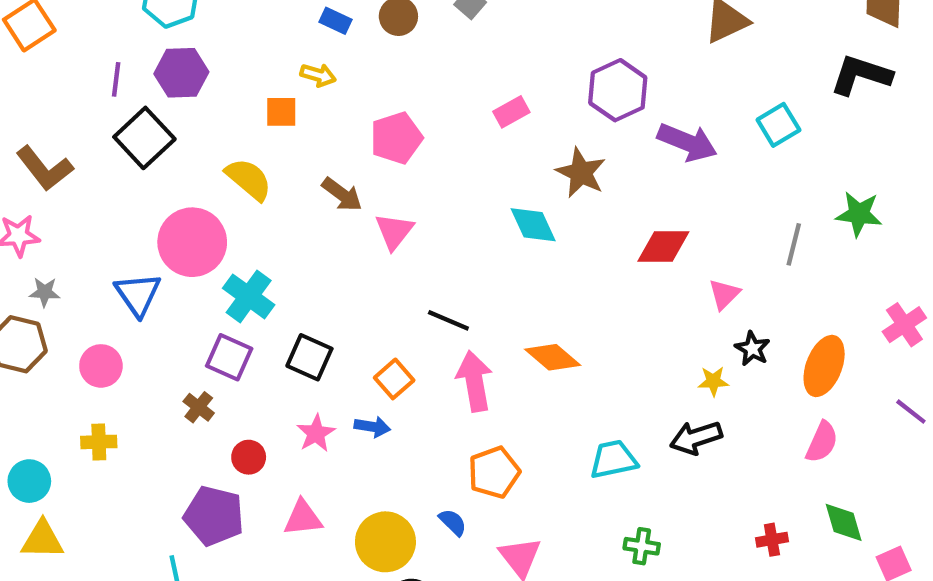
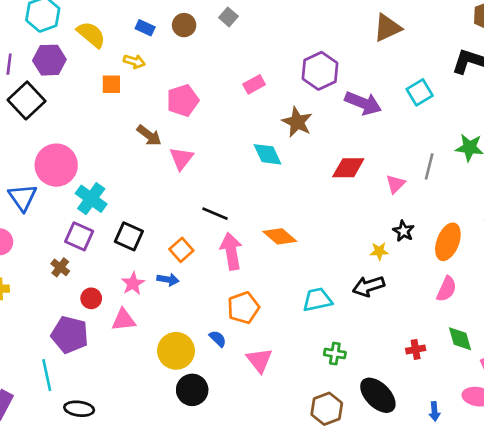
yellow semicircle: (249, 179) -> (91, 34), moved
pink triangle: (724, 294) -> (395, 184), moved
pink triangle: (303, 518) -> (124, 320), moved

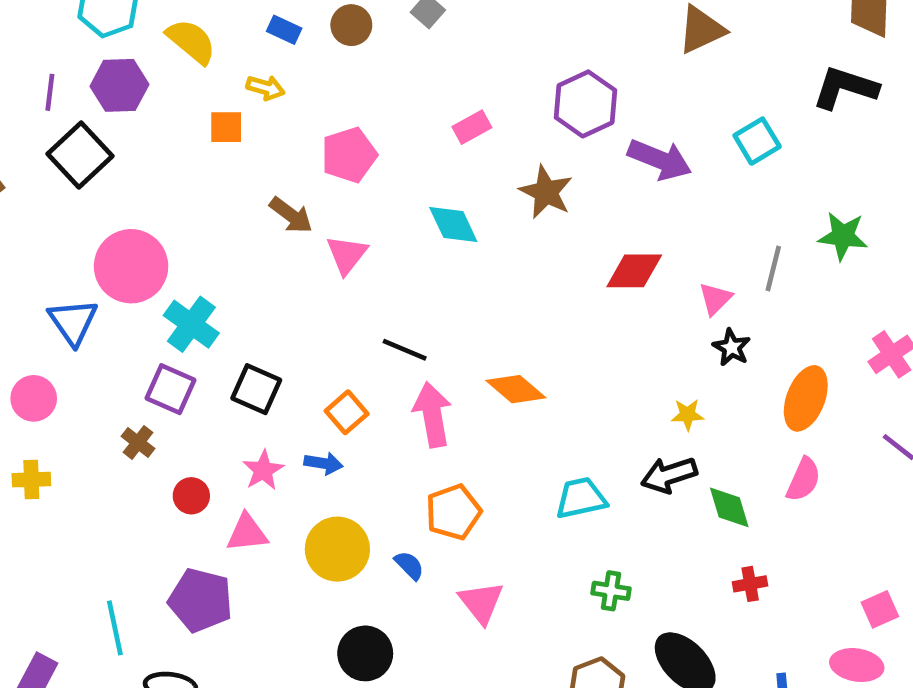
cyan diamond: (268, 154) -> (453, 224), moved
black star: (403, 231) -> (732, 347), moved
purple pentagon: (70, 335) -> (201, 600), moved
green diamond: (460, 339) -> (729, 507), moved
yellow circle: (176, 351) -> (337, 549), moved

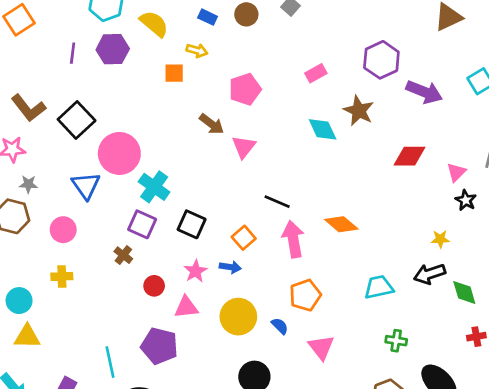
black square: (80, 155) -> (77, 120), moved
cyan diamond: (453, 224) -> (323, 129), moved

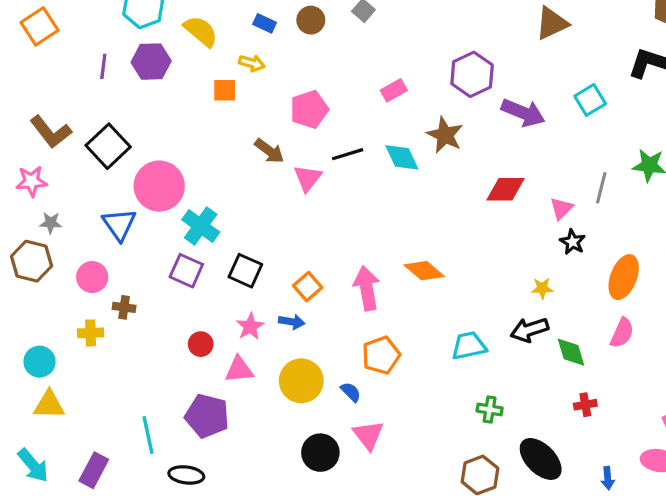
black line: (277, 202) -> (348, 154), moved, turned -40
brown cross: (123, 255) -> (124, 307), moved, turned -30
pink triangle: (321, 347) -> (368, 435), moved

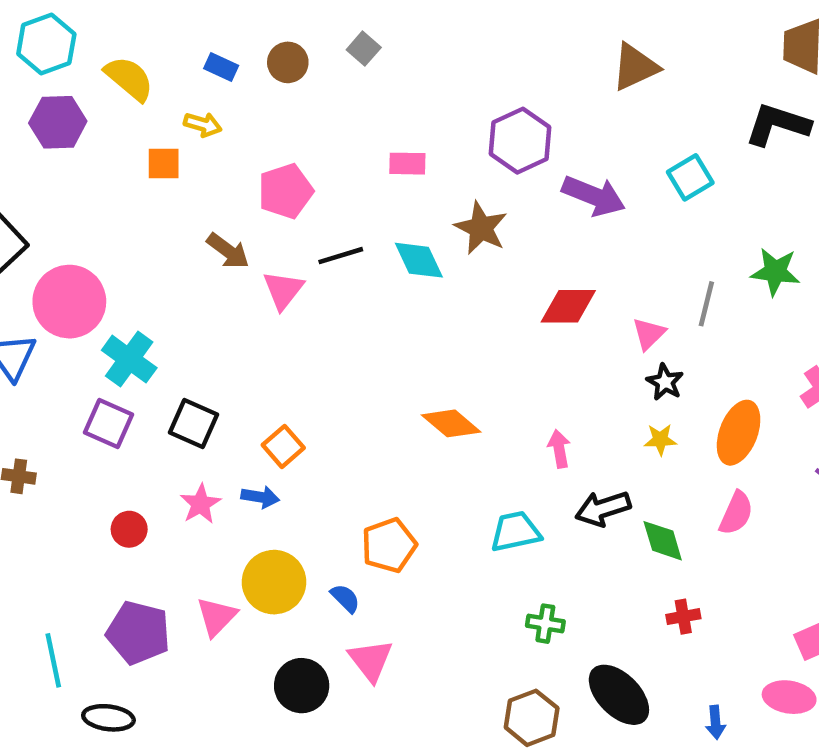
pink rectangle: (394, 90) -> (407, 164), turned 30
pink arrow: (367, 288) -> (559, 449), moved, size x0.6
yellow star: (542, 288) -> (660, 440), moved
pink triangle: (239, 370) -> (217, 617), moved, turned -40

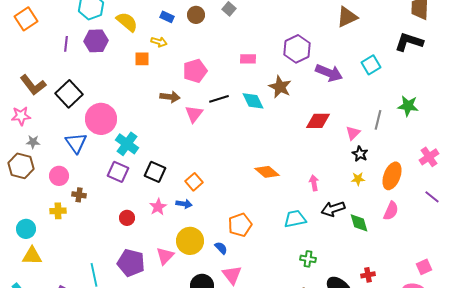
brown arrow: (228, 251) -> (170, 97), turned -30
red cross: (683, 617) -> (368, 275), moved

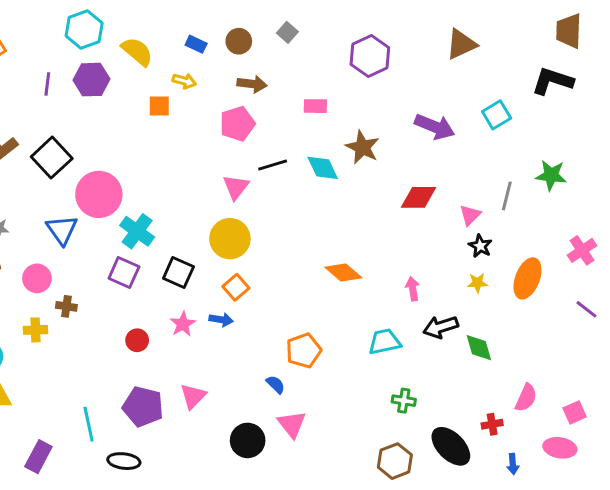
purple hexagon: (297, 49) -> (370, 56), moved
brown arrow: (170, 97) -> (252, 84), moved
pink semicircle: (391, 211) -> (526, 398), moved
yellow circle: (190, 241) -> (230, 239), moved

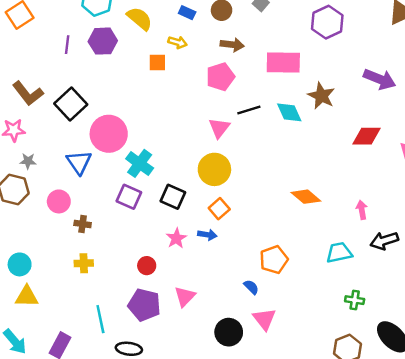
pink rectangle: (315, 106) -> (283, 62), size x1.8
yellow cross: (35, 330) -> (84, 263), moved
red circle: (137, 340) -> (147, 266), moved

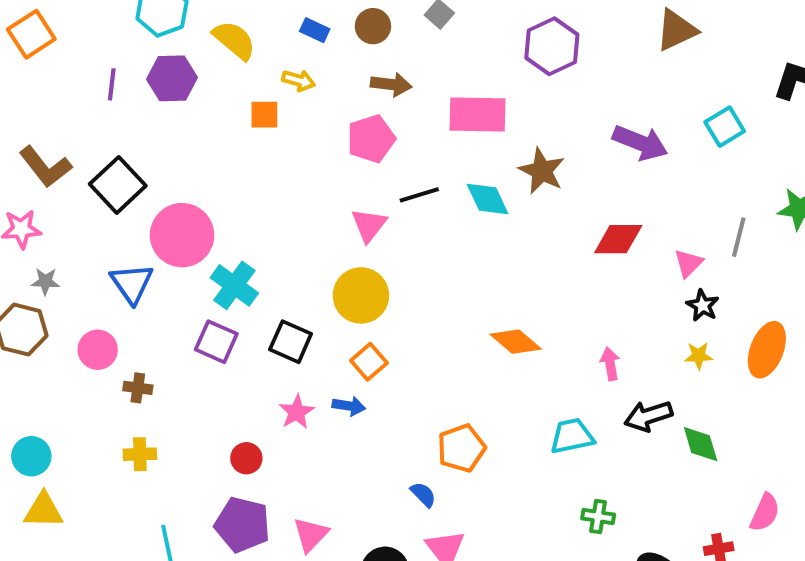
pink triangle: (185, 296) -> (311, 535), moved

